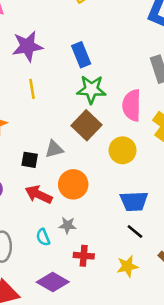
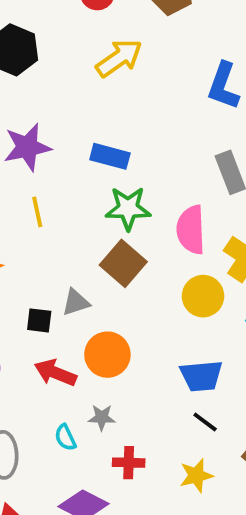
blue rectangle: (81, 55) -> (110, 156), turned -50
yellow circle: (123, 150) -> (203, 296), moved

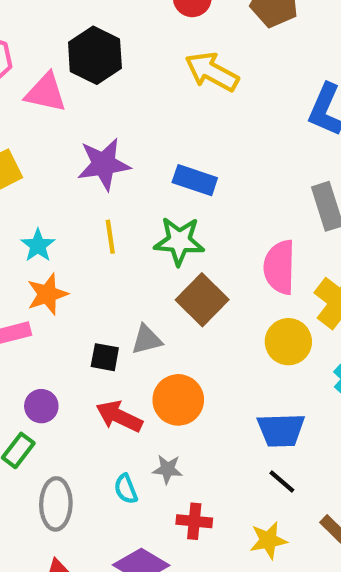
yellow arrow: (119, 58) -> (212, 72), turned -120
green star: (128, 208) -> (179, 241), moved

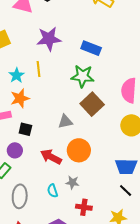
yellow line: (110, 237) -> (38, 69), moved
black square: (105, 357) -> (25, 129), moved

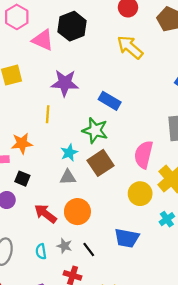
cyan star: (17, 75) -> (69, 153), moved
black line: (126, 191) -> (89, 249), moved

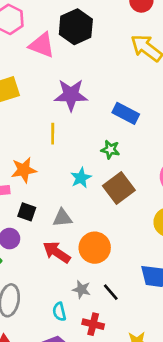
green star: (95, 130) -> (110, 150), size x0.6
gray triangle: (68, 177) -> (62, 218), moved
cyan semicircle: (41, 251) -> (59, 312), moved

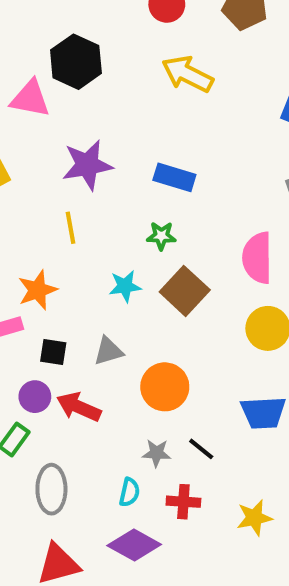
cyan star: (81, 178) -> (125, 286), turned 30
red arrow: (57, 252) -> (79, 407), moved
cyan semicircle: (59, 312) -> (129, 492), turned -144

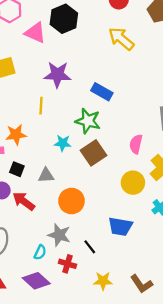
green star: (161, 236) -> (88, 121), size x1.6
pink semicircle: (257, 258) -> (136, 144), size x0.7
black line: (201, 449) -> (90, 247), moved
gray star: (157, 453) -> (59, 235), size x1.5

